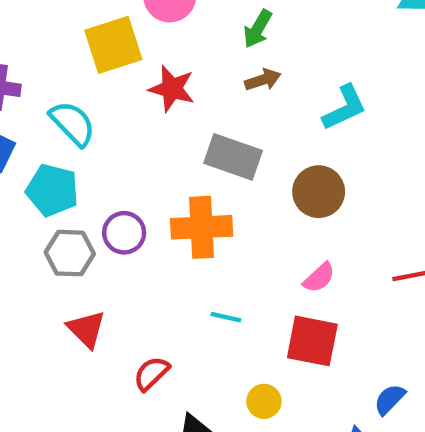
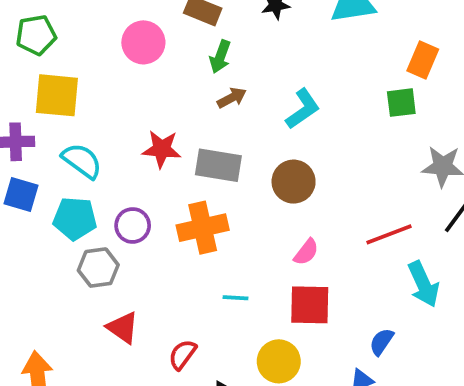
yellow square: (113, 45) -> (57, 95), moved, turned 33
red star: (172, 89) -> (162, 149), moved
purple circle: (124, 233) -> (133, 225), moved
yellow circle: (264, 401) -> (279, 361), size x1.5

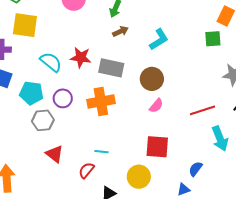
cyan semicircle: (82, 161) -> (51, 62), moved
pink semicircle: (306, 252) -> (156, 106), moved
cyan line: (236, 298) -> (101, 152), moved

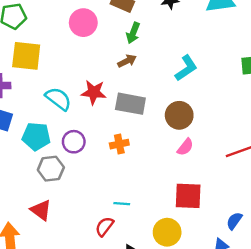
brown arrow: (120, 31) -> (127, 61), moved
orange cross: (101, 101) -> (119, 144), size x0.6
red triangle: (55, 154) -> (41, 210), moved

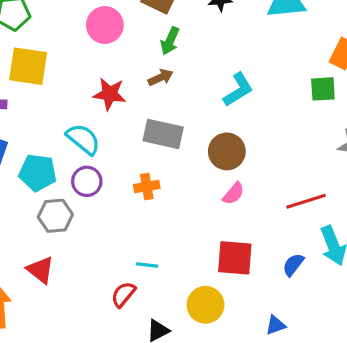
red star: (94, 92) -> (110, 94), moved
cyan semicircle: (58, 99) -> (83, 139), moved
blue semicircle: (234, 221) -> (293, 265), moved

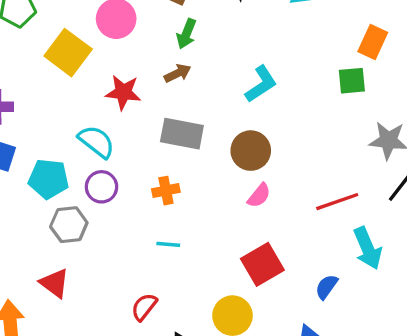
yellow square: (28, 66) -> (68, 53), moved, turned 30
red square: (235, 258) -> (262, 264), turned -33
cyan line: (147, 265) -> (168, 244), moved
blue semicircle: (293, 265) -> (327, 287), moved

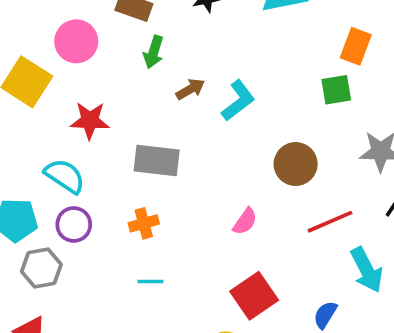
brown arrow: (178, 73) -> (190, 89), moved
brown circle: (251, 151) -> (296, 164), moved

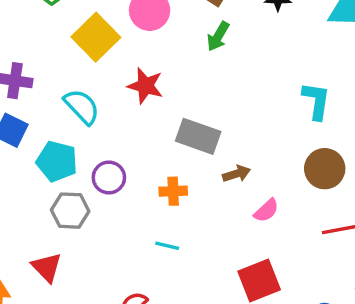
brown arrow: (190, 89) -> (237, 174), moved
cyan L-shape: (238, 100) -> (316, 101), moved, turned -57
cyan semicircle: (65, 176) -> (82, 107), moved

